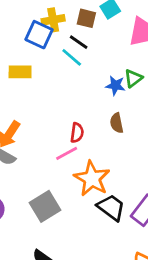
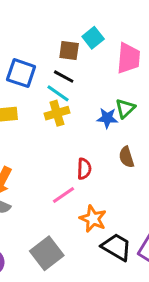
yellow cross: (53, 20) -> (57, 113), moved
brown semicircle: (117, 123) -> (126, 157), moved
red semicircle: (77, 133) -> (84, 169), moved
orange star: (92, 179) -> (93, 219), size x0.7

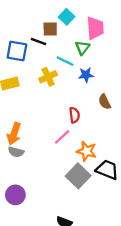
black line: (64, 77) -> (38, 41), moved
cyan line: (58, 93) -> (65, 61), moved
green triangle: (125, 108) -> (82, 48), moved
gray square: (47, 253) -> (78, 176), moved

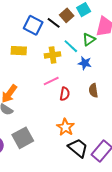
brown square: (50, 29) -> (67, 15), turned 32
pink line: (62, 137) -> (51, 81), moved
gray square: (78, 176) -> (23, 138), moved

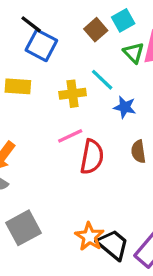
black line: (54, 23) -> (31, 24), moved
green triangle: (89, 39) -> (134, 53), moved, turned -40
red semicircle: (65, 94) -> (92, 157), size x1.5
orange star: (65, 127) -> (89, 237), moved

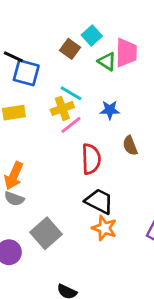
cyan line: (102, 80) -> (71, 93), moved
pink line: (70, 136) -> (71, 125), moved
black trapezoid: (113, 245) -> (99, 201), moved

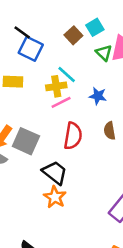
black trapezoid: (99, 201) -> (55, 173), moved
orange star: (104, 228) -> (55, 197), moved
gray square: (46, 233) -> (26, 141), moved, turned -36

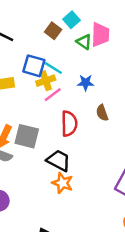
blue square: (31, 49) -> (34, 66), moved

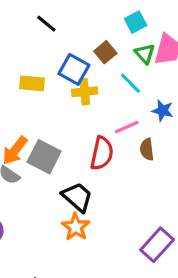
brown square: (53, 31) -> (105, 52), moved
cyan line: (53, 68) -> (130, 83), moved
blue star: (86, 83) -> (163, 111), moved
pink line: (53, 95) -> (127, 127), moved

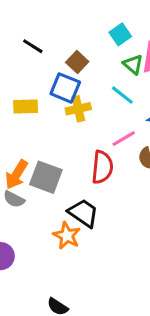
brown square: (105, 52) -> (77, 62), moved
orange star: (76, 227) -> (67, 236), moved

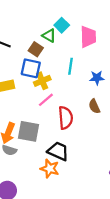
green triangle: (133, 64) -> (49, 36), moved
cyan line: (122, 95) -> (70, 66), turned 70
pink line: (124, 139) -> (46, 100), moved

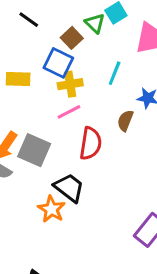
brown semicircle: (94, 106) -> (125, 121), moved, turned 32

